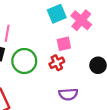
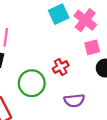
pink square: (64, 44) -> (92, 47), moved
green circle: (24, 61) -> (32, 83), moved

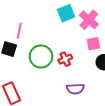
green circle: (32, 83) -> (41, 57), moved

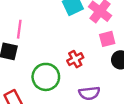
green circle: (41, 57) -> (46, 77), moved

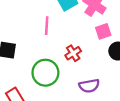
pink line: (19, 29) -> (47, 26), moved

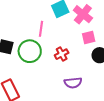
green circle: (45, 73) -> (30, 51), moved

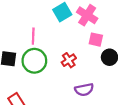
pink line: (41, 29) -> (33, 36), moved
pink square: (89, 38) -> (96, 40), turned 32

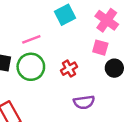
pink cross: (87, 15) -> (107, 20), moved
pink line: (33, 36) -> (31, 39), turned 63

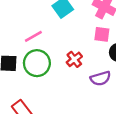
purple semicircle: (84, 102) -> (100, 78), moved

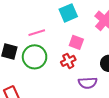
pink square: (102, 34) -> (76, 42), moved

